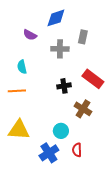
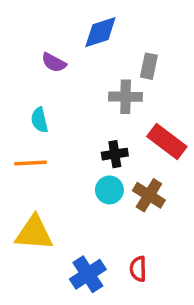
gray cross: (60, 49) -> (126, 97), moved
cyan circle: (61, 131) -> (109, 190), moved

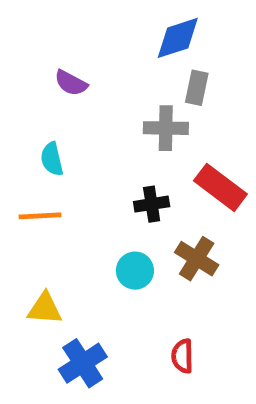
blue diamond: (100, 32) -> (178, 38), moved
cyan circle: (109, 190) -> (135, 271), moved
yellow triangle: (34, 233) -> (45, 309), size x0.7
blue cross: (88, 274) -> (83, 363), moved

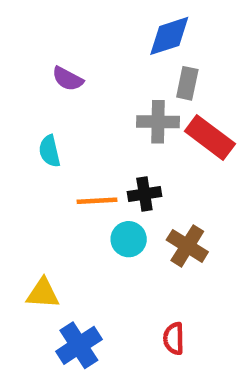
red rectangle: (220, 187) -> (210, 138), moved
orange line: (40, 216) -> (97, 201), moved
cyan circle: (135, 271) -> (129, 239), moved

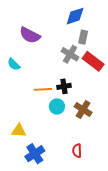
purple semicircle: (68, 79) -> (30, 35), size x1.5
gray cross: (158, 122) -> (70, 54), turned 30
cyan semicircle: (50, 151) -> (14, 64), moved, turned -32

